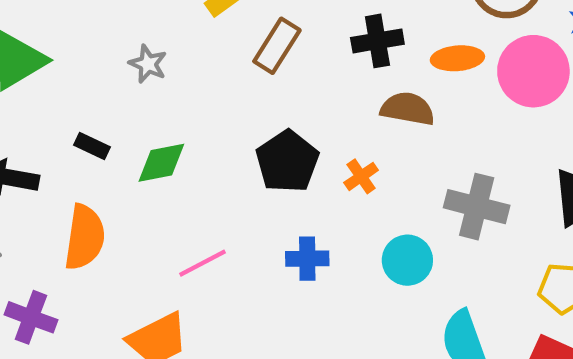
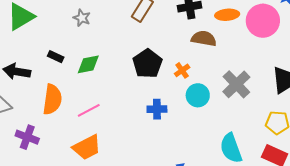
gray cross: (477, 207) -> (236, 84), turned 32
cyan circle: (407, 260) -> (198, 95), moved
pink line: (203, 263) -> (89, 110), moved

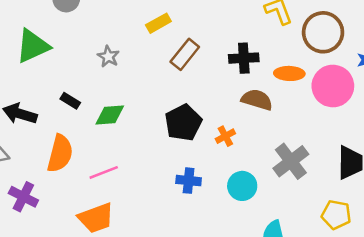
cyan circle: (198, 95) -> (242, 186), moved

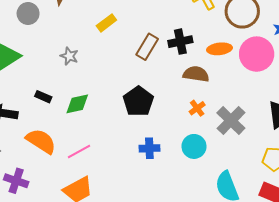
brown rectangle: (185, 54) -> (147, 47), moved
orange cross: (225, 136) -> (197, 108), moved
orange semicircle: (60, 154) -> (41, 141), turned -64

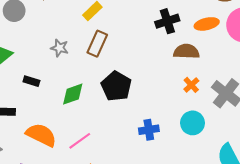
brown rectangle: (147, 47) -> (97, 44), moved
black rectangle: (43, 97) -> (31, 81), moved
black pentagon: (138, 101) -> (116, 86), moved

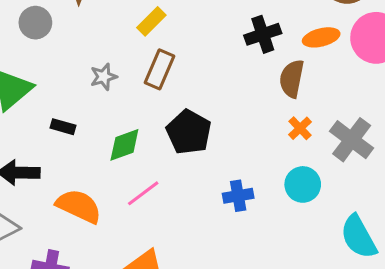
gray star: (59, 48) -> (104, 77), turned -30
brown semicircle: (186, 51) -> (292, 79), turned -80
pink line: (80, 141) -> (143, 193), moved

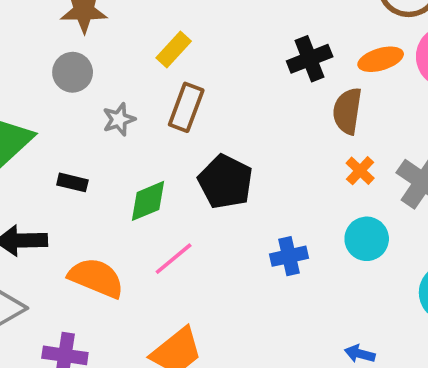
gray circle: (35, 23) -> (73, 72), moved

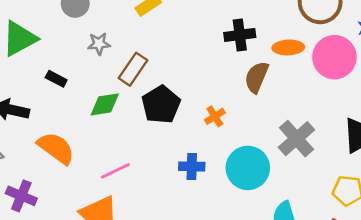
brown rectangle: (186, 107) -> (133, 69), moved
orange cross: (360, 171) -> (215, 116), moved
cyan circle: (367, 239) -> (248, 168), size x1.4
pink line: (174, 259) -> (115, 171), moved

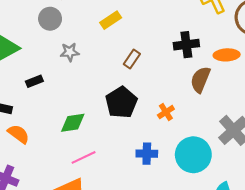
brown rectangle: (133, 69) -> (132, 59), moved, size x0.7
black rectangle: (56, 79) -> (34, 81), turned -49
green diamond: (105, 104) -> (73, 123), moved
orange semicircle: (56, 148) -> (19, 134), moved, size x0.7

